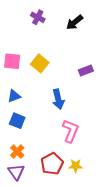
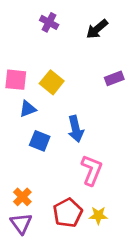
purple rectangle: (86, 70) -> (114, 78), moved
blue triangle: (14, 96) -> (28, 109), moved
blue square: (17, 121) -> (40, 141), moved

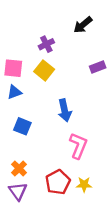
purple cross: (49, 22) -> (46, 44), moved, turned 35
blue triangle: (28, 109) -> (14, 92), moved
blue square: (40, 141) -> (22, 126), moved

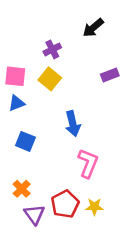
purple triangle: (18, 191) -> (34, 214), moved

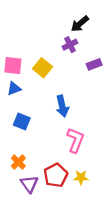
purple cross: (52, 49) -> (70, 45), moved

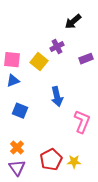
purple cross: (70, 45) -> (57, 47), moved
pink L-shape: (75, 140) -> (82, 122), moved
purple triangle: (29, 184) -> (17, 168), moved

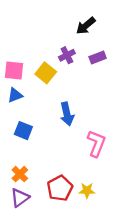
purple rectangle: (86, 59) -> (98, 58), moved
purple triangle: (17, 168) -> (20, 198), turned 30

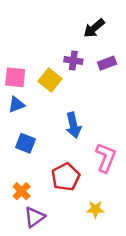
purple cross: (67, 55) -> (73, 61), turned 35
red pentagon: (60, 188) -> (66, 177), moved
purple triangle: (20, 198) -> (35, 217), moved

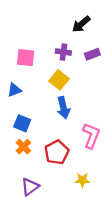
pink square: (15, 77) -> (26, 58), moved
yellow square: (50, 80) -> (59, 80), moved
orange cross: (22, 191) -> (23, 147), moved

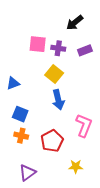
pink square: (26, 58) -> (38, 44), moved
orange cross: (23, 147) -> (21, 136), turned -32

